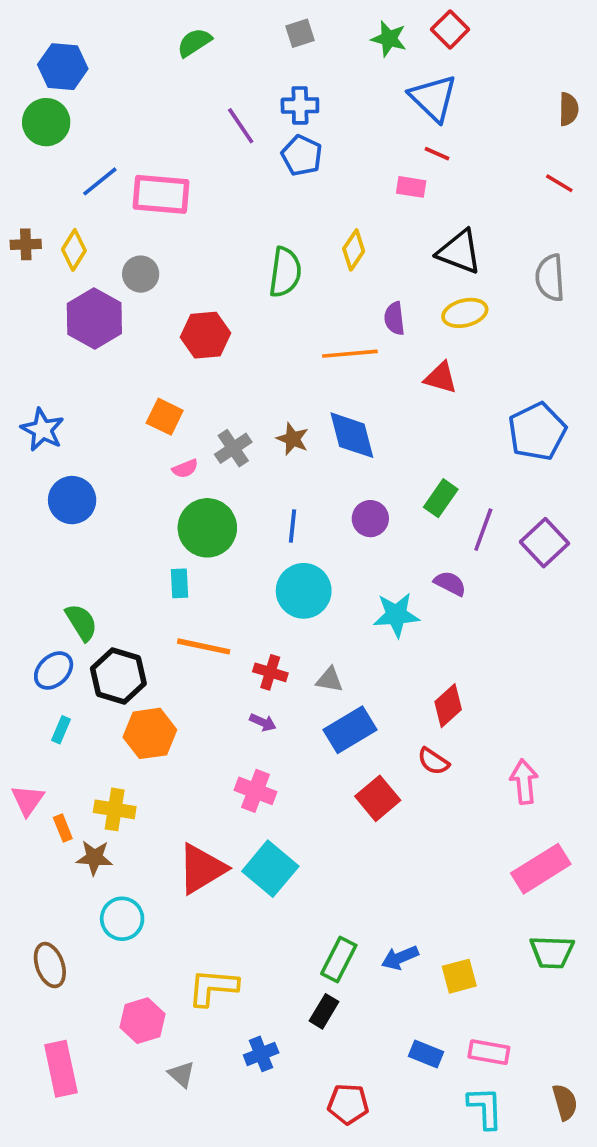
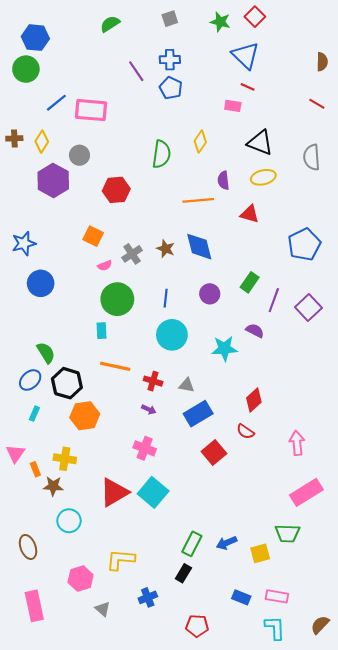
blue star: (42, 430) -> (24, 243), turned 30
green trapezoid: (552, 952) -> (287, 533), moved
brown semicircle: (565, 1102) -> (320, 625), turned -120

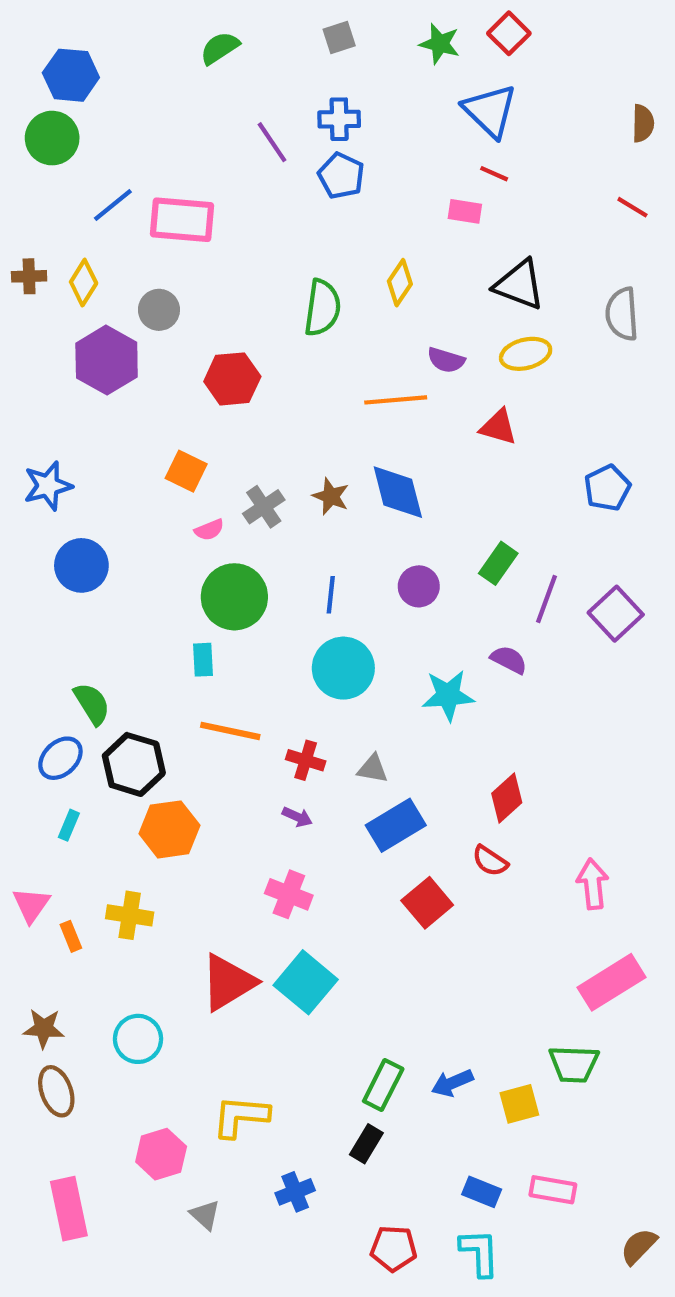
purple semicircle: (223, 180) -> (446, 360), turned -66
blue pentagon: (304, 244) -> (607, 488), size x0.7
brown star: (53, 486) -> (44, 1028), moved
cyan L-shape: (275, 628) -> (480, 1253), moved

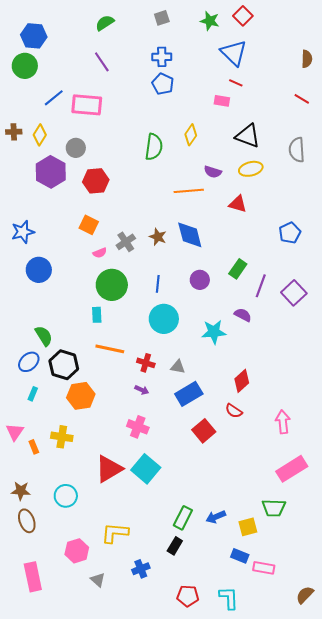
purple line: (272, 142) -> (102, 62), moved
red hexagon: (232, 379) -> (96, 181), moved
blue rectangle: (482, 1192) -> (240, 556), moved

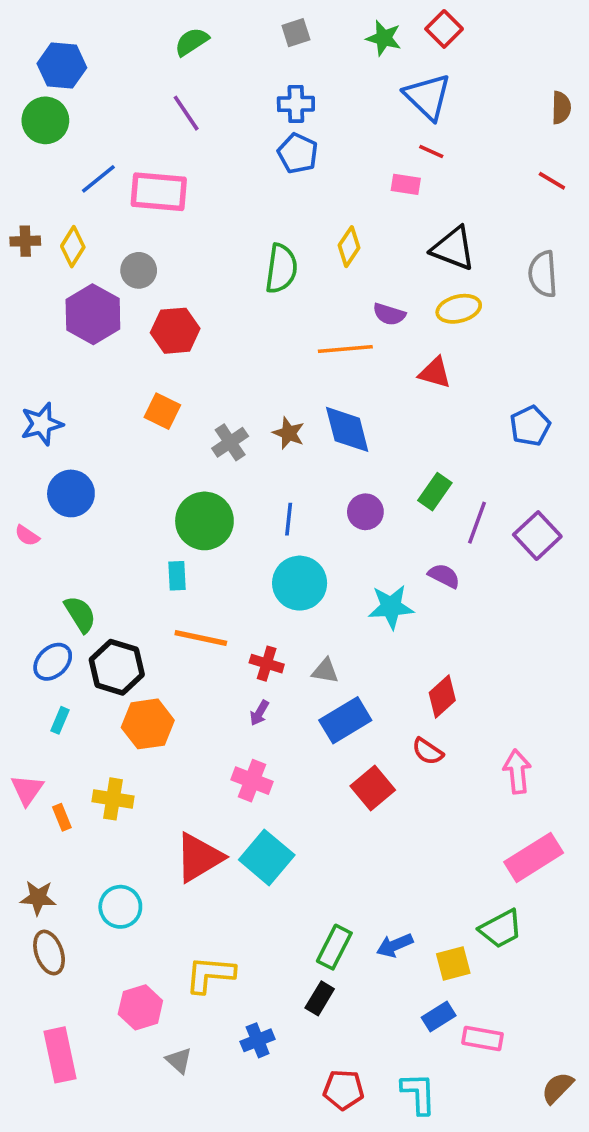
pink semicircle: (100, 253) -> (27, 536), moved, turned 56
purple arrow: (142, 390) -> (259, 713), turned 96
green trapezoid: (274, 508) -> (501, 929), turned -30
blue rectangle: (240, 556) -> (439, 1017), turned -54

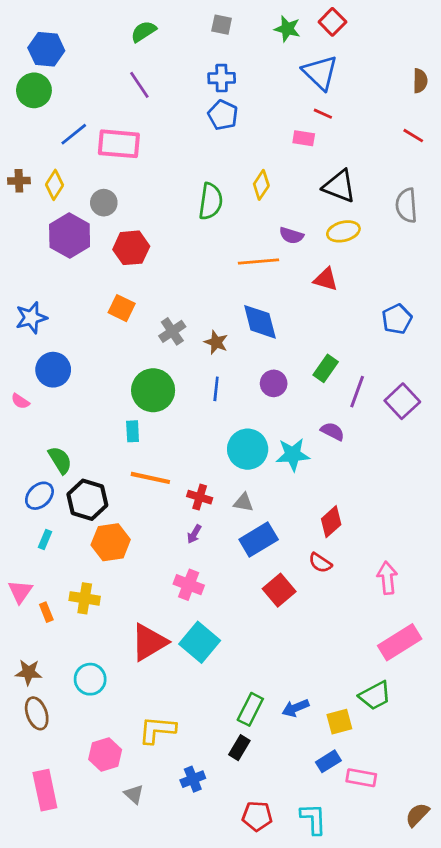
gray square: (296, 33) -> (222, 25), turned 30
brown star: (289, 433) -> (216, 342), moved
cyan circle: (300, 583) -> (248, 449), moved

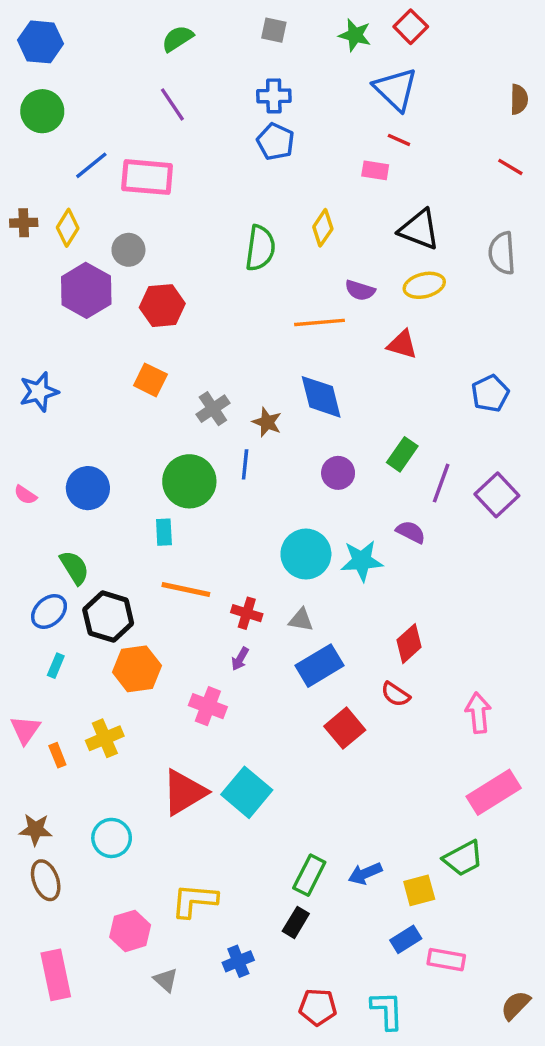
blue hexagon: (46, 49) -> (41, 42), moved
blue circle: (53, 370) -> (88, 488), moved
blue line: (216, 389) -> (245, 464), moved
pink cross: (189, 585) -> (208, 706), moved
yellow cross: (85, 598) -> (105, 738), turned -32

